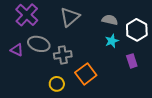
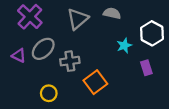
gray semicircle: (110, 20) -> (112, 13), moved
gray ellipse: (39, 44) -> (43, 49), turned -60
yellow circle: (57, 84) -> (49, 93), moved

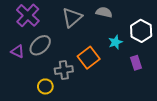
gray cross: (70, 61) -> (64, 70), moved
orange square: (95, 82) -> (89, 58), moved

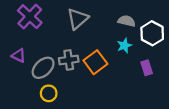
gray semicircle: (104, 12) -> (127, 21), moved
gray ellipse: (40, 45) -> (43, 68), moved
gray cross: (64, 70) -> (69, 60), moved

